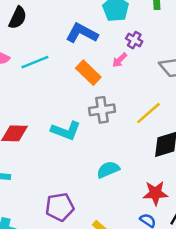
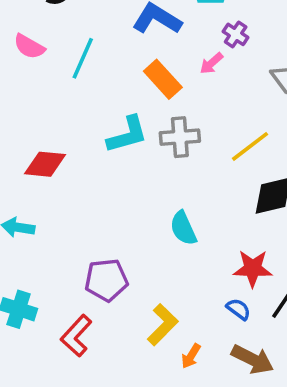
cyan line: (35, 62) -> (83, 58), turned -48
cyan L-shape: (66, 131) -> (127, 135), moved, turned -40
cyan semicircle: (108, 170) -> (183, 228), turned -95

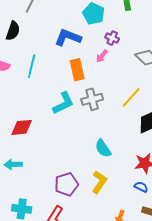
orange rectangle: (163, 79) -> (77, 70), turned 40
yellow L-shape: (163, 325) -> (99, 182), moved

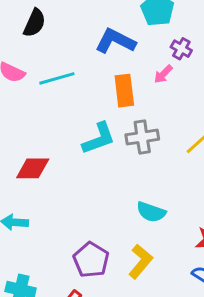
cyan line: (32, 66) -> (57, 78), turned 55
cyan semicircle: (103, 148) -> (151, 212), turned -42
purple pentagon: (66, 184) -> (91, 260), turned -30

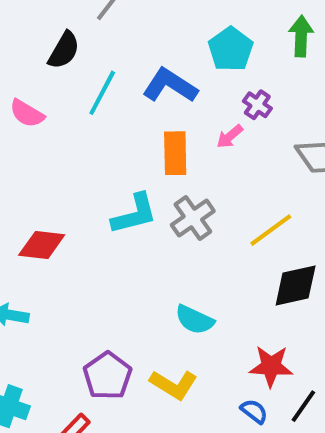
cyan line: (57, 78) -> (102, 93), moved, turned -52
gray cross: (142, 137) -> (193, 218), turned -32
yellow L-shape: (141, 261) -> (174, 385), turned 76

